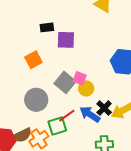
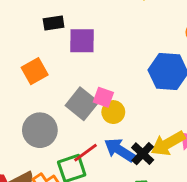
black cross: (104, 108) -> (143, 154), moved

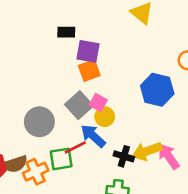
orange square: (35, 71) -> (89, 71), moved
blue arrow: (120, 150) -> (93, 136), moved
black cross: (143, 154) -> (124, 156), turned -36

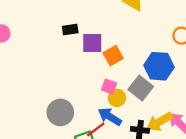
orange square: (89, 71) -> (113, 56), moved
gray square: (79, 105) -> (141, 88), moved

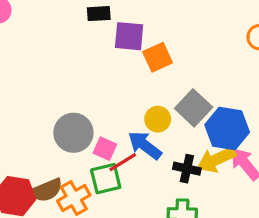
blue hexagon: (159, 66) -> (227, 128), moved
pink square: (109, 87) -> (105, 149), moved

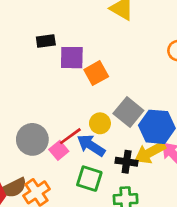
pink square: (105, 149) -> (59, 150), turned 30
red line: (123, 162) -> (70, 136), moved
green square: (106, 179) -> (89, 179), moved, turned 35

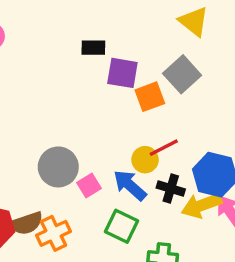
gray square: (128, 112) -> (182, 74), moved
red line: (70, 136) -> (164, 148), moved
black cross: (127, 162) -> (171, 188), moved

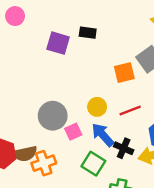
purple square: (122, 73) -> (58, 43), moved
yellow circle: (145, 160) -> (97, 107), moved
black cross: (171, 188) -> (124, 148), moved

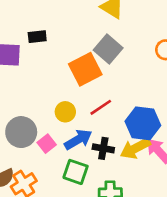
orange square: (124, 73) -> (85, 69), size x1.4
blue arrow: (103, 135) -> (78, 140), turned 115

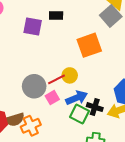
gray square: (108, 49) -> (111, 16), moved
red line: (101, 107) -> (56, 79), moved
green square: (76, 172) -> (79, 114), moved

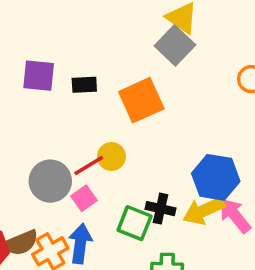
black rectangle: (56, 16) -> (84, 85), moved
blue arrow: (77, 98) -> (80, 244), moved, turned -55

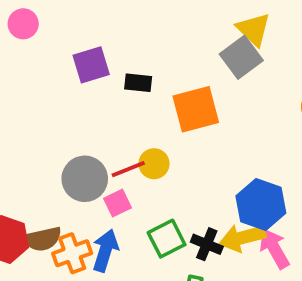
purple square: (39, 76) -> (91, 65), turned -32
black cross: (160, 209) -> (207, 244), moved
green square: (135, 223) -> (167, 239), turned 32

